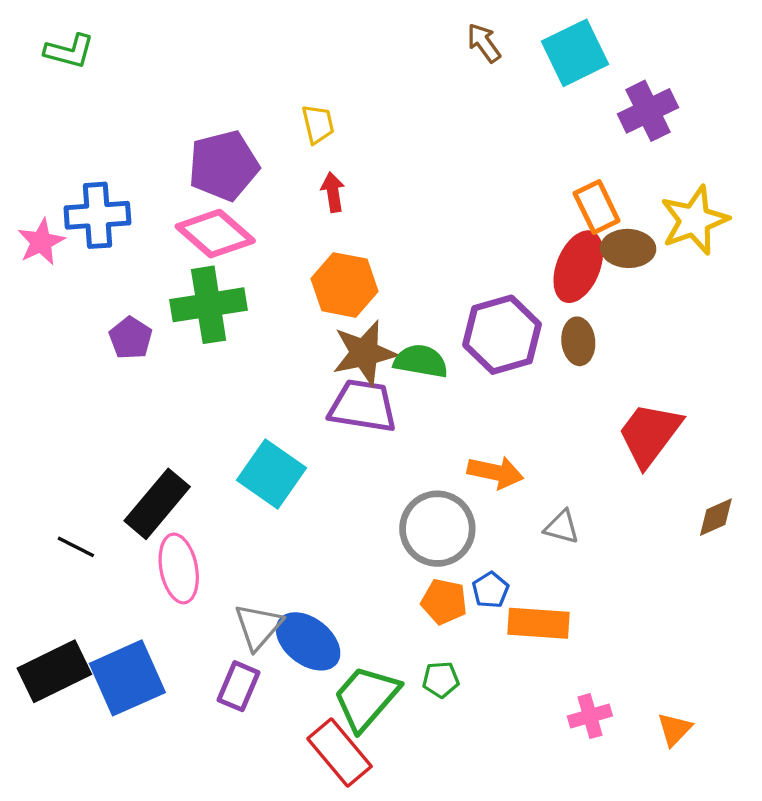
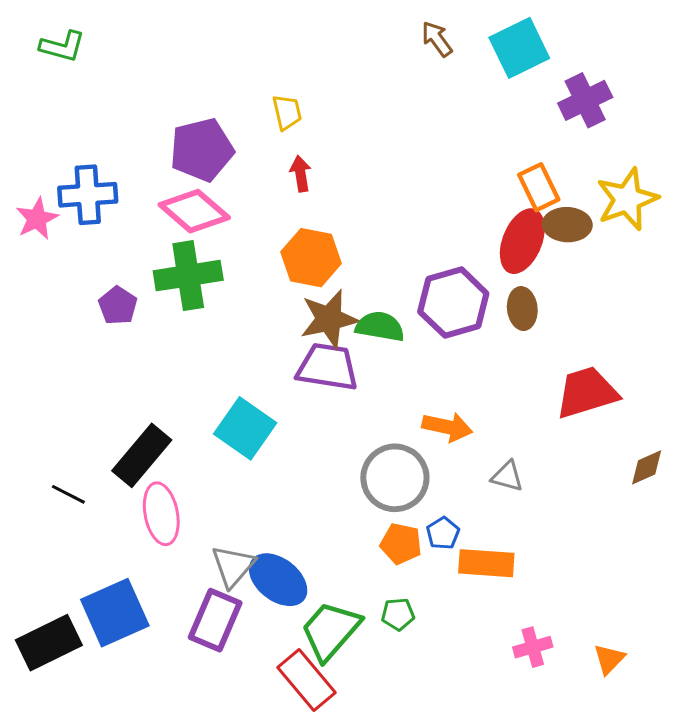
red trapezoid: (650, 434) -> (587, 392), turned 36
black rectangle: (54, 671) -> (49, 643), moved
purple rectangle: (238, 686) -> (215, 620), size x1.4

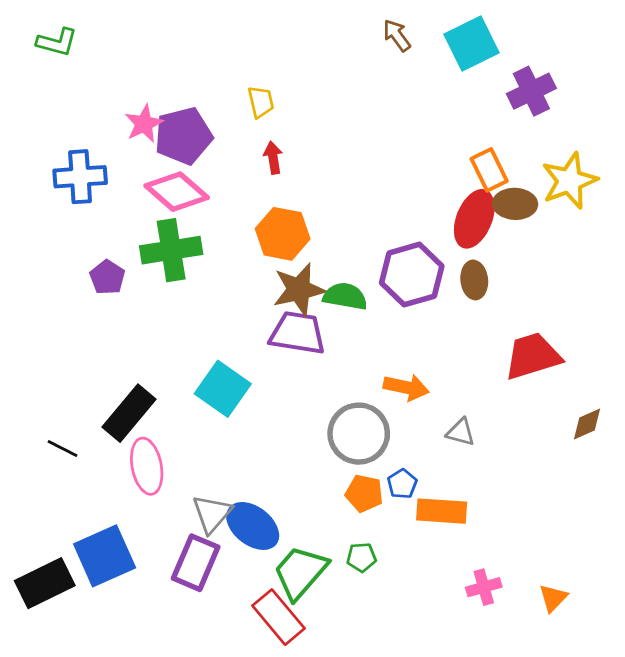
pink star: (37, 219) -> (144, 124), moved

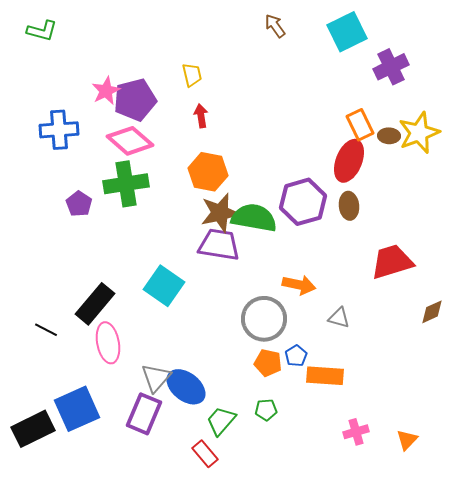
brown arrow: (397, 35) -> (275, 26), moved
brown ellipse: (515, 204) -> (389, 136), moved, size x0.7
green semicircle: (345, 296) -> (254, 218), size x1.4
green trapezoid: (300, 572) -> (221, 421), size x0.7
red rectangle: (279, 617) -> (205, 454), size x0.7

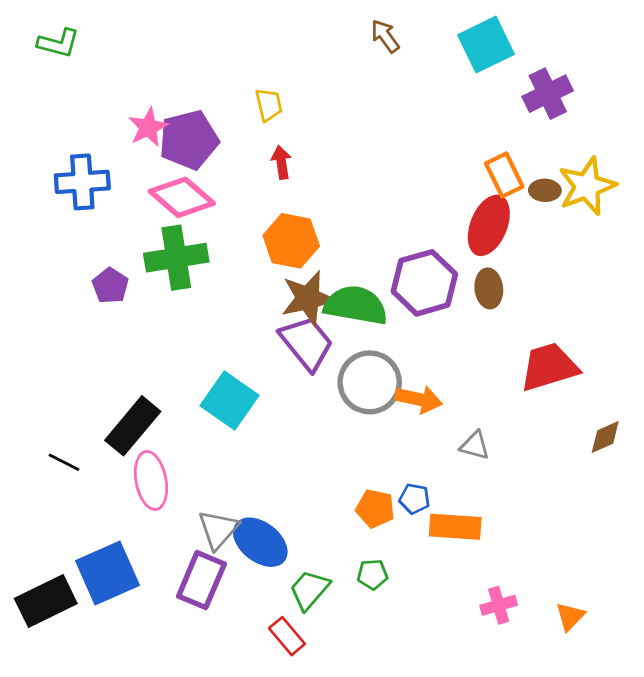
purple trapezoid: (219, 245) -> (307, 343), turned 42
gray circle: (264, 319) -> (370, 382), moved
blue pentagon: (296, 356) -> (415, 499), turned -30

